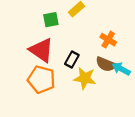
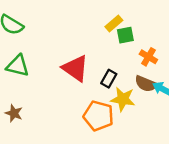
green square: (51, 20) -> (125, 35), moved
orange pentagon: (41, 79) -> (98, 116), moved

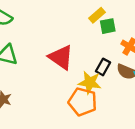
black rectangle: (109, 79) -> (103, 67), moved
yellow star: (123, 99) -> (90, 82), moved

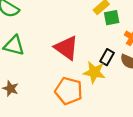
orange pentagon: (83, 102) -> (69, 91), moved

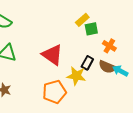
orange pentagon: (69, 91) -> (54, 92), turned -30

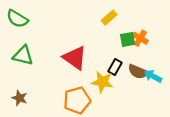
green square: (91, 29) -> (128, 39), moved
orange cross: (109, 46) -> (140, 38), moved

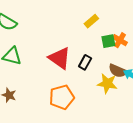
black rectangle: (115, 67) -> (85, 62), moved
yellow star: (102, 82) -> (107, 83), moved

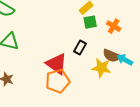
green square: (108, 41) -> (90, 22), moved
red triangle: (60, 58) -> (57, 64), moved

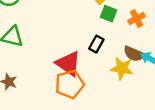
green square: (90, 22) -> (109, 14), turned 32
orange cross: (114, 26) -> (137, 18), turned 32

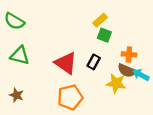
orange cross: (137, 18) -> (129, 54), moved, turned 32
red triangle: (68, 64) -> (66, 63), moved

